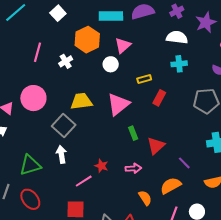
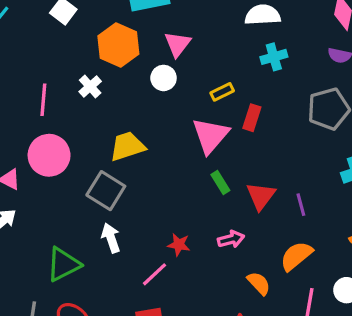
pink line: (38, 52) -> (43, 100), moved
pink triangle: (118, 104) -> (210, 135), moved
purple line: (184, 163) -> (301, 205), moved, turned 40

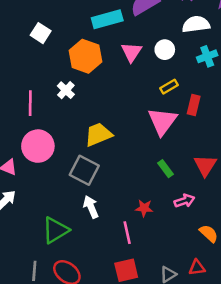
white circle: (164, 78) -> (165, 50), moved
green rectangle: (220, 182) -> (166, 169), moved
pink line: (155, 274) -> (127, 233), turned -55

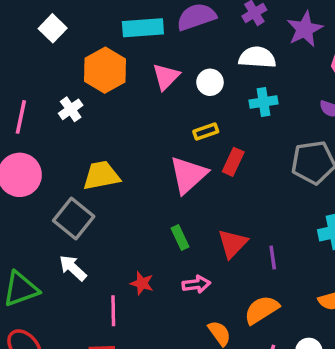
white arrow: (91, 207) -> (73, 268), turned -35

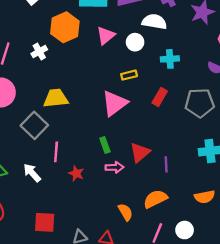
white semicircle: (257, 57) -> (154, 22), moved
red rectangle: (233, 162) -> (160, 97), moved
white arrow: (73, 268) -> (32, 173), moved
pink arrow: (196, 284) -> (114, 167), moved
pink line: (113, 311) -> (56, 152), moved

